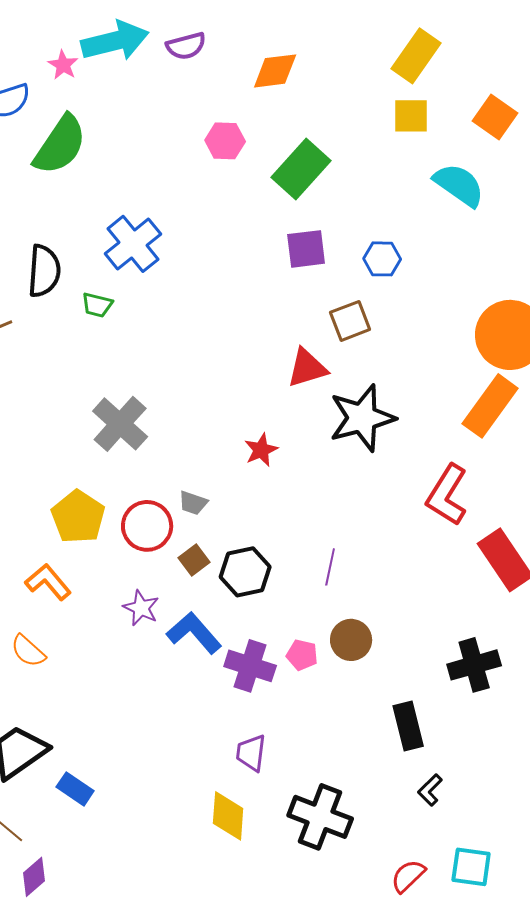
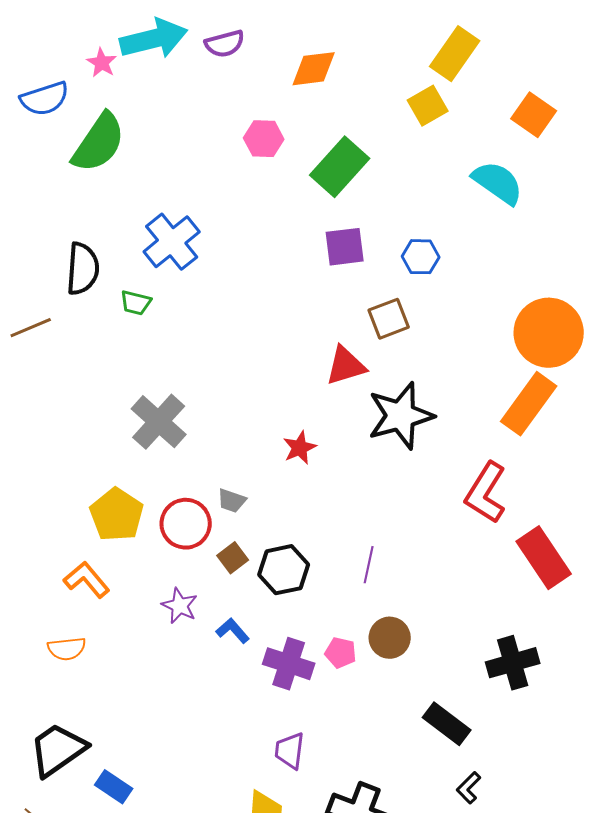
yellow square: (411, 116) -> (428, 106), moved, turned -30
blue L-shape: (194, 633) -> (233, 631), size x0.6
orange semicircle: (28, 651) -> (67, 649), turned -48
black rectangle: (408, 726) -> (447, 724), turned -39

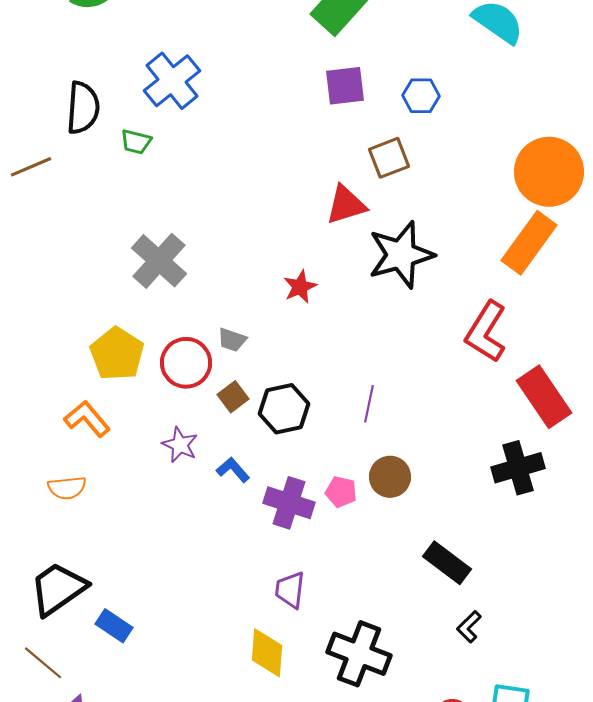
black cross: (513, 663) -> (518, 468), moved

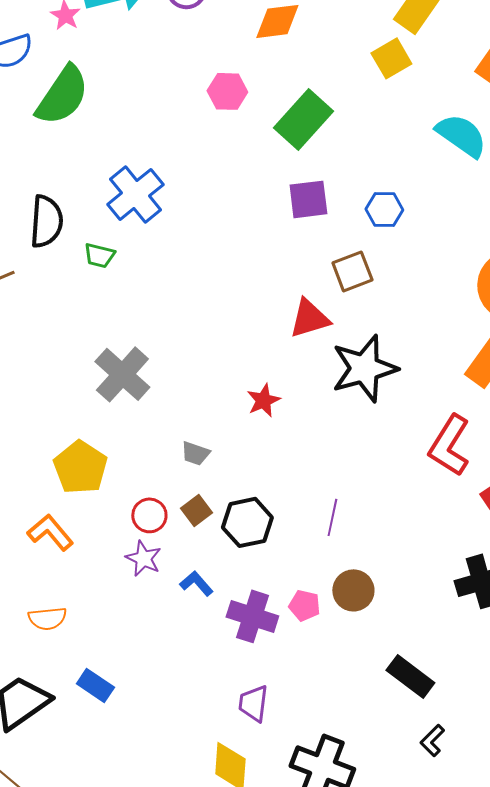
red circle: (186, 363) -> (149, 515), moved, size x0.7
orange semicircle: (67, 488) -> (47, 618), moved
blue rectangle: (114, 626) -> (95, 685), moved

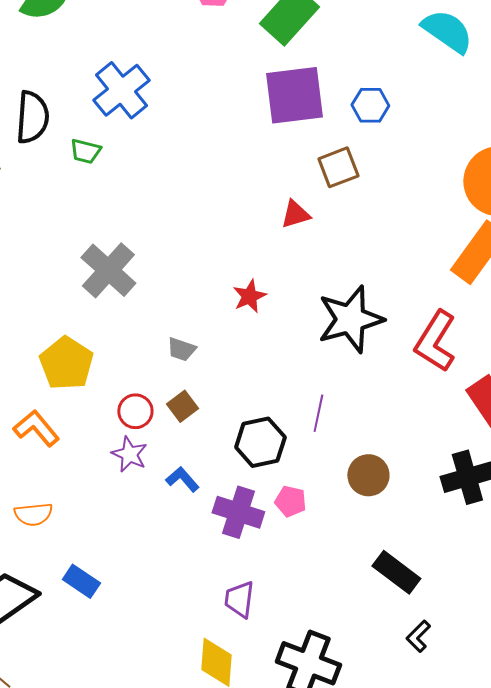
purple square: (308, 199) -> (294, 95), size x1.5
red triangle: (309, 318) -> (295, 214), size x0.7
black star: (364, 368) -> (350, 319), moved
black hexagon: (247, 522) -> (260, 442), moved
brown circle: (353, 590) -> (368, 475), moved

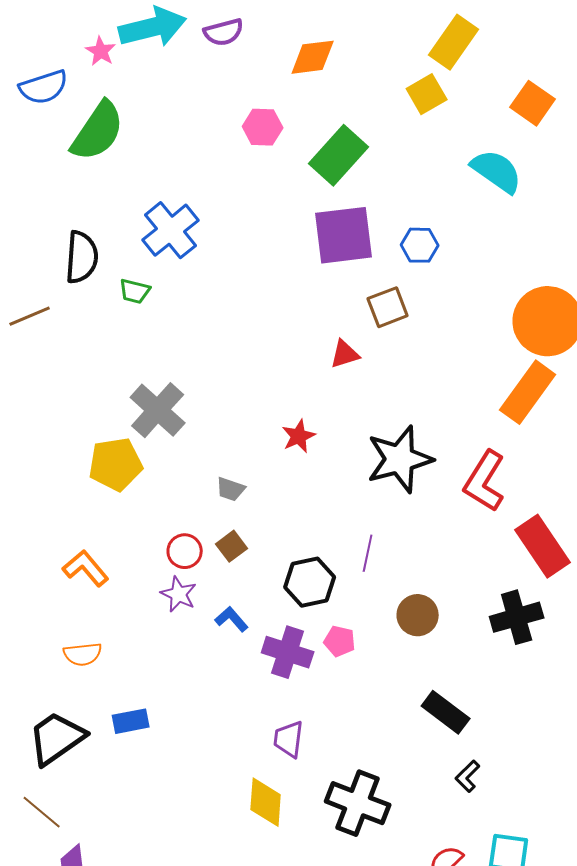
yellow pentagon: (66, 363) -> (116, 464), moved, turned 30
blue rectangle: (81, 581) -> (131, 721), turned -45

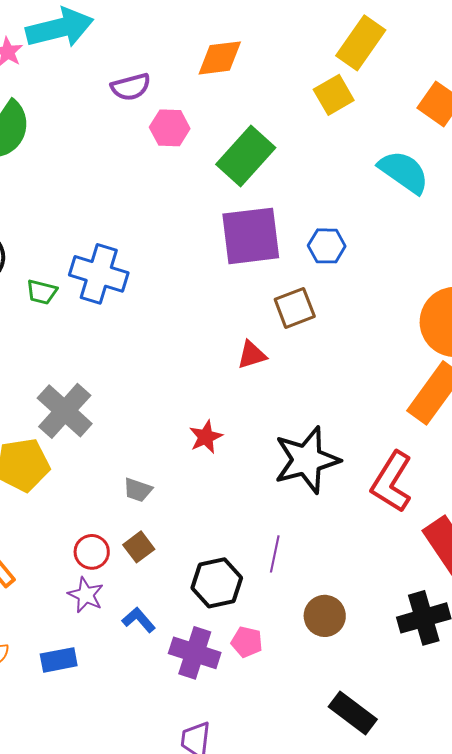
purple semicircle: (224, 32) -> (131, 87), moved
blue cross: (171, 230) -> (99, 274), moved, turned -34
blue rectangle: (131, 721) -> (59, 660), moved

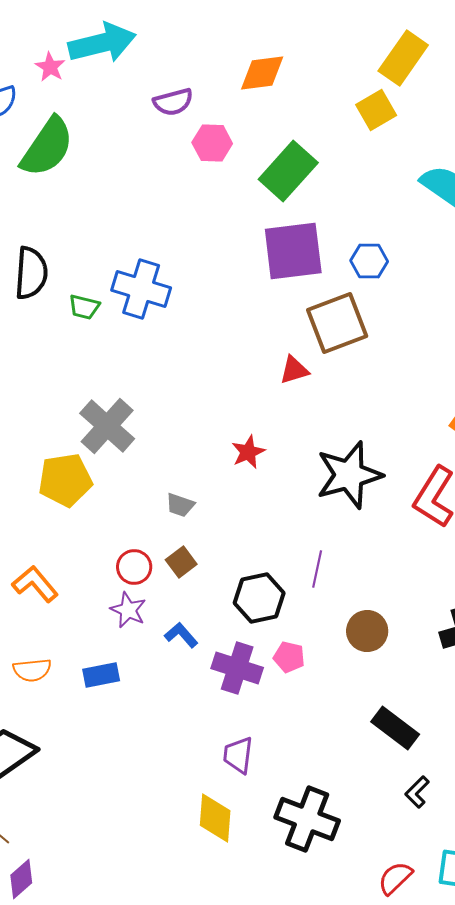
brown square: (295, 308) -> (337, 323), size x1.5

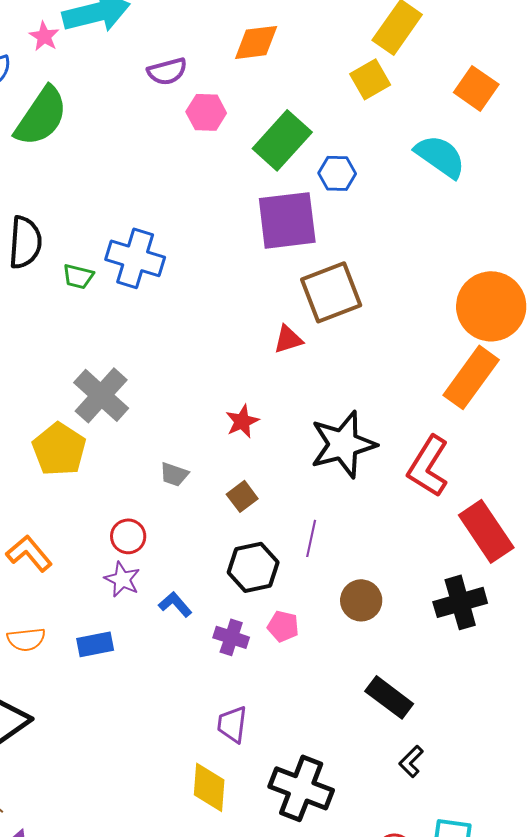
blue hexagon: (369, 261) -> (337, 173), moved
yellow pentagon: (65, 480) -> (59, 449), turned -30
brown square: (181, 562) -> (242, 496), moved
purple cross: (237, 668) -> (231, 637), size x0.7

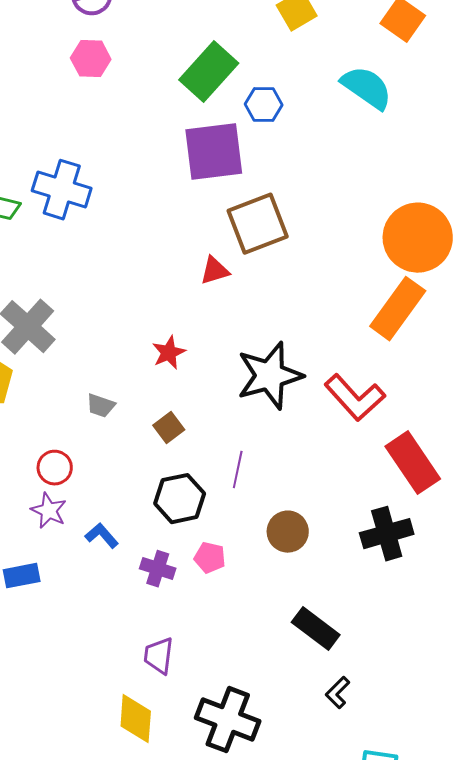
pink hexagon: (206, 112) -> (91, 59), moved
red L-shape: (428, 466) -> (355, 398), turned -74

